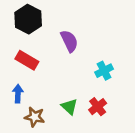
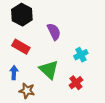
green triangle: (69, 107) -> (49, 70), moved, size x1.5

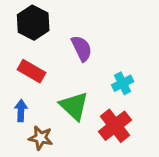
red cross: (76, 83) -> (115, 126), size x1.5

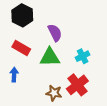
green triangle: (74, 106) -> (50, 57), moved, turned -45
brown star: (41, 138) -> (54, 93), moved

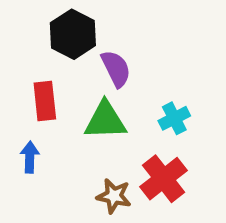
black hexagon: (22, 15) -> (73, 34), moved
red rectangle: (21, 48) -> (45, 101), turned 54

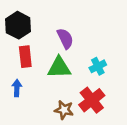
black hexagon: (73, 34) -> (18, 25), moved

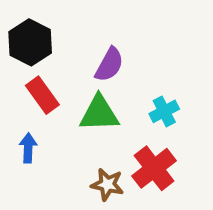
purple semicircle: (65, 38) -> (109, 65), turned 55
red rectangle: (25, 57) -> (42, 95), turned -30

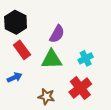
blue arrow: (28, 148) -> (15, 77), turned 64
brown star: (107, 185) -> (46, 97), moved

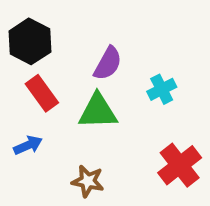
cyan cross: (86, 58) -> (162, 89), moved
red cross: (80, 88) -> (180, 165), moved

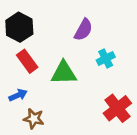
purple semicircle: (108, 63) -> (83, 30), moved
brown star: (88, 181) -> (34, 119), moved

